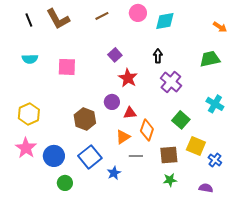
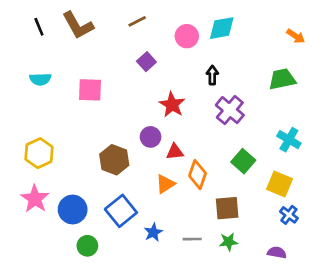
pink circle: (138, 13) -> (187, 36), moved
purple square: (115, 55) -> (146, 62), moved
yellow square: (196, 146) -> (280, 184), moved
gray line: (136, 156) -> (192, 239), moved

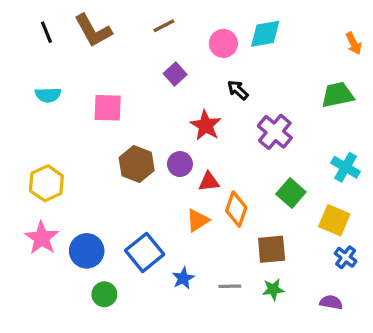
orange arrow: (296, 36) -> (354, 43), turned 30
black arrow: (212, 75) -> (238, 90), moved, turned -48
brown hexagon: (114, 160) -> (137, 164), moved

